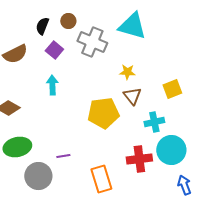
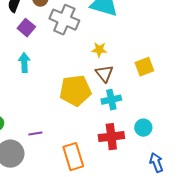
cyan cross: (154, 122) -> (111, 100), moved
cyan circle: (171, 150) -> (143, 128), size x0.6

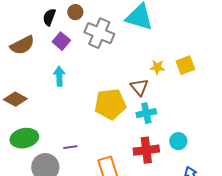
yellow star: (99, 50) -> (157, 67), moved
yellow square: (144, 67) -> (185, 65), moved

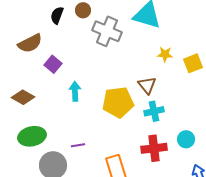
purple square: (61, 41) -> (53, 64), moved
yellow star: (157, 67) -> (165, 54), moved
cyan arrow: (59, 76) -> (75, 91), moved

